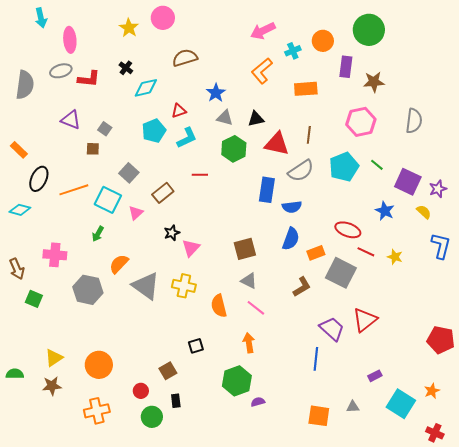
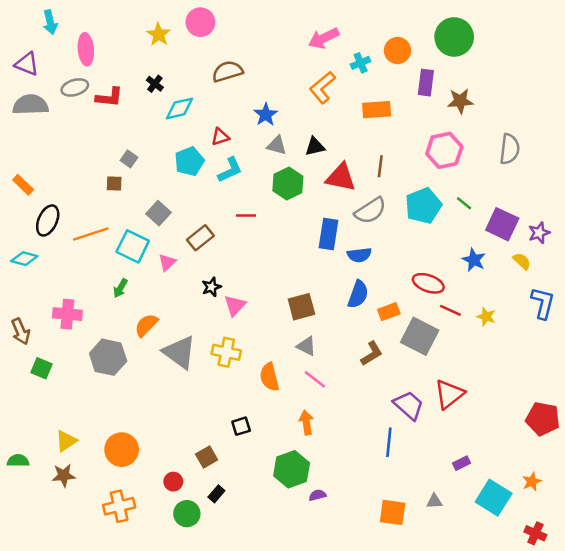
gray semicircle: (25, 85) -> (30, 105), turned -100
purple triangle: (71, 120) -> (27, 64), moved
black rectangle: (176, 401) -> (216, 494), turned 48

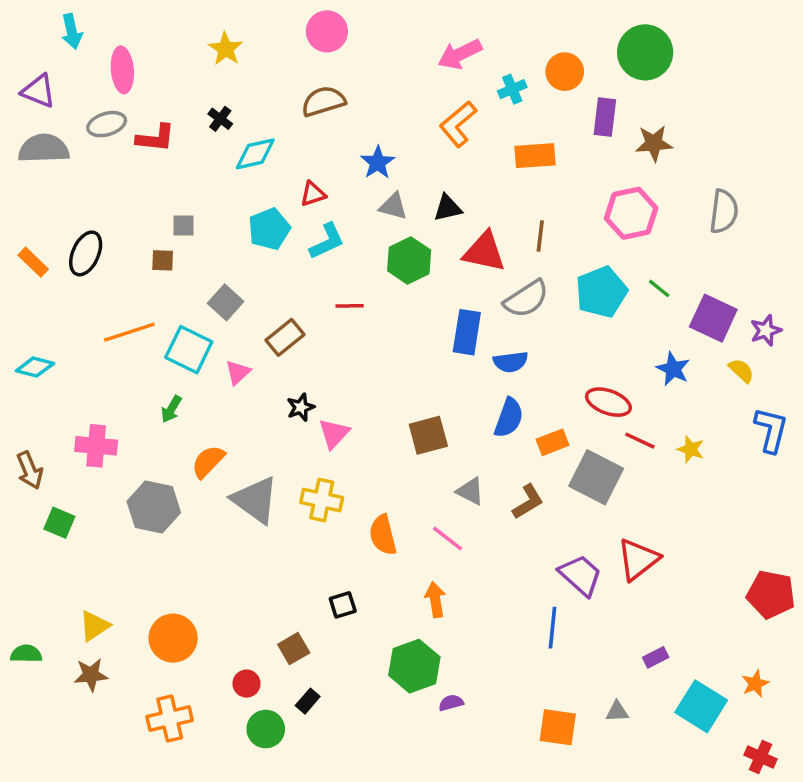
pink circle: (200, 22) -> (327, 31), moved
gray square: (129, 159) -> (184, 225), turned -35
black ellipse: (48, 220) -> (86, 253), moved
gray triangle: (306, 346) -> (470, 491), moved

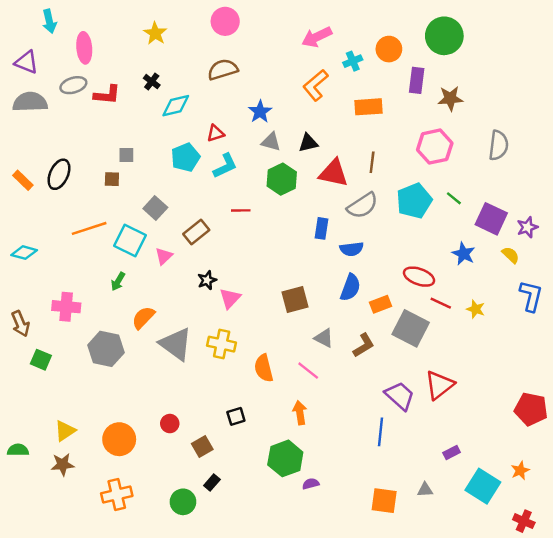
blue rectangle: (467, 332) -> (321, 228), size x0.7
red circle: (247, 684) -> (170, 424), moved

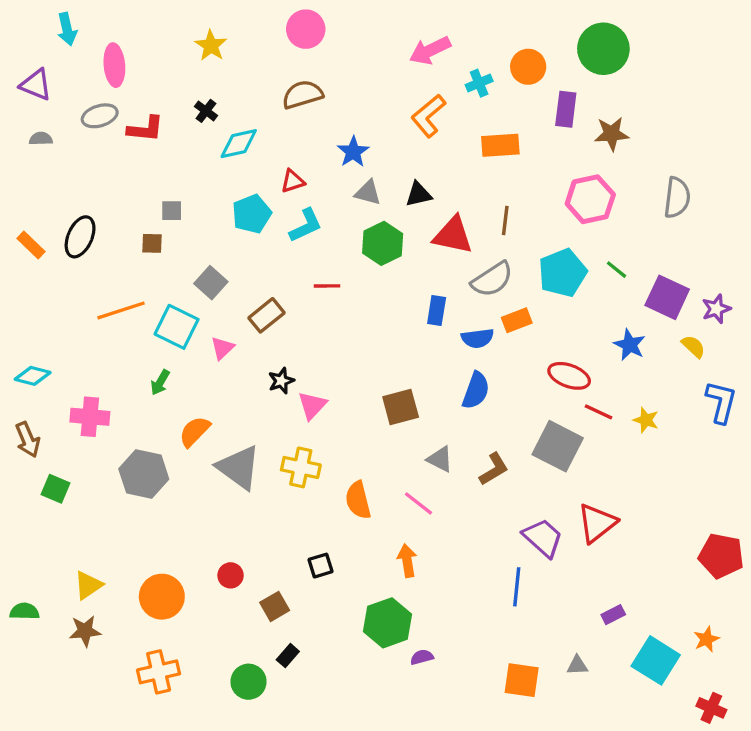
gray semicircle: (30, 102) -> (41, 139), size x0.5
cyan diamond: (24, 253) -> (33, 376), moved
orange rectangle: (380, 304) -> (517, 320), moved

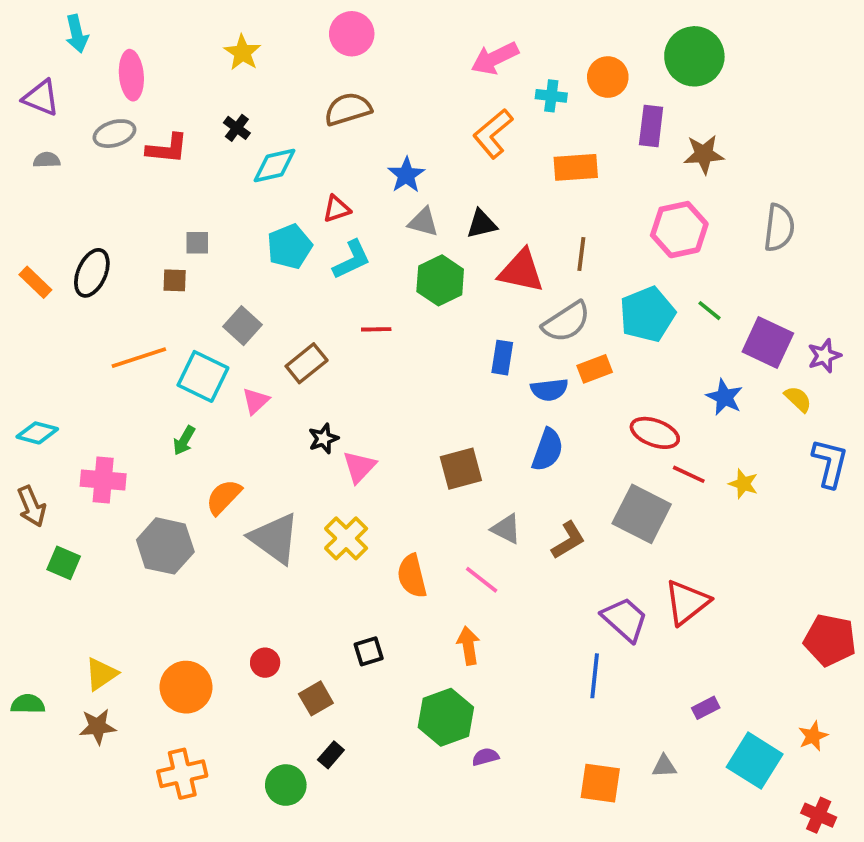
cyan cross: (479, 83) -> (551, 96), turned 30
yellow cross: (301, 467) -> (346, 538), turned 33

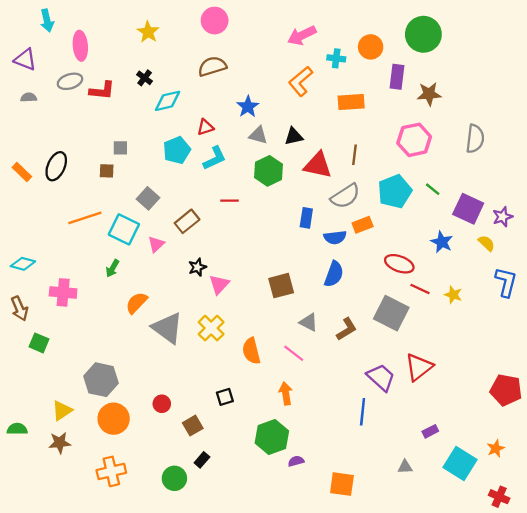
gray hexagon: (165, 546) -> (101, 380), moved
orange square: (600, 783) -> (342, 484), moved

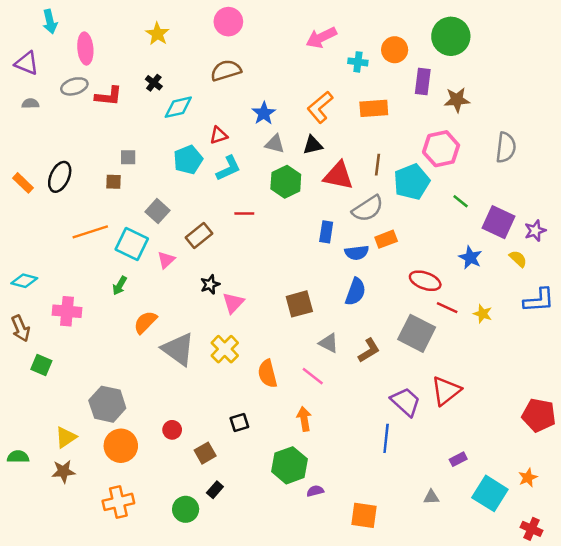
orange L-shape: (301, 81) -> (320, 107), moved
cyan pentagon: (395, 191) -> (412, 182), moved
blue L-shape: (506, 282) -> (539, 300), turned 72

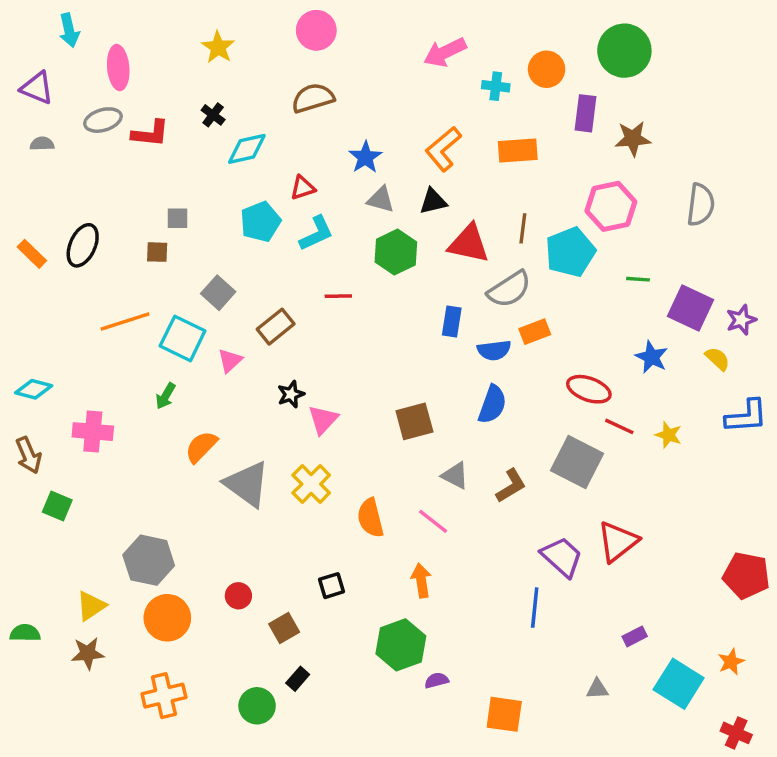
green line: (461, 201) -> (638, 279), turned -35

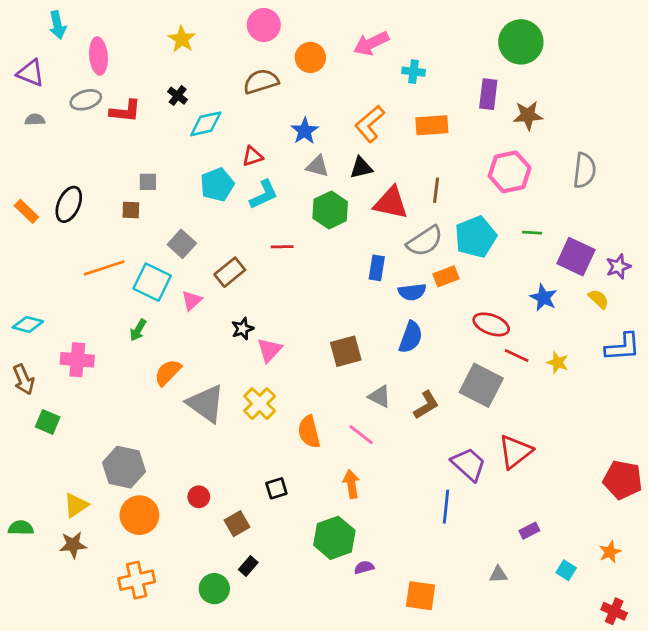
orange circle: (547, 69) -> (310, 57), moved
cyan pentagon: (570, 252) -> (476, 237), moved
cyan square: (679, 684) -> (566, 570), size x0.5

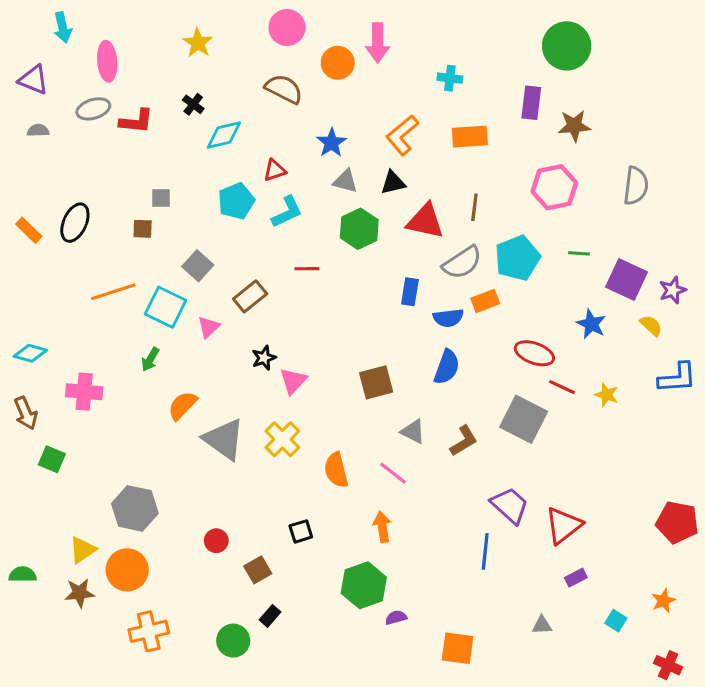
pink arrow: (371, 43) -> (378, 43), moved, turned -64
brown semicircle: (261, 81) -> (284, 89), turned 44
red triangle: (515, 452) -> (564, 525), moved
orange circle: (139, 515) -> (127, 570), moved

